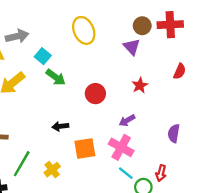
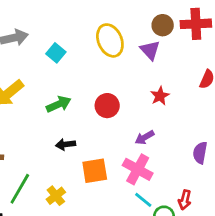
yellow ellipse: (84, 30) -> (110, 40), moved
cyan square: (43, 56) -> (56, 53), moved
green arrow: (56, 77) -> (59, 104), moved, turned -60

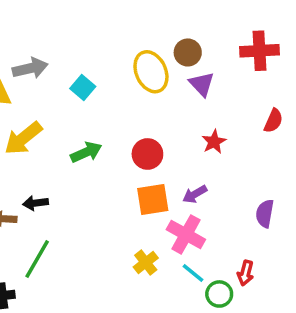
brown circle: (163, 25) -> (188, 52), moved
black arrow: (66, 144) -> (35, 203), moved
orange square: (95, 171) -> (153, 199), moved
yellow cross: (56, 196) -> (146, 262), moved

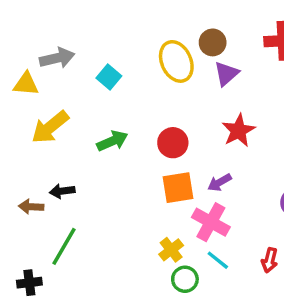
purple triangle: (202, 84) -> (226, 74), turned 32
red star: (214, 142) -> (239, 131), size x1.4
green circle: (219, 294) -> (185, 279), moved

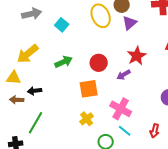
yellow triangle: (26, 84) -> (14, 78), moved
purple arrow: (219, 182) -> (124, 75), moved
orange square: (178, 188) -> (89, 89), moved
yellow cross: (171, 250) -> (87, 119), moved

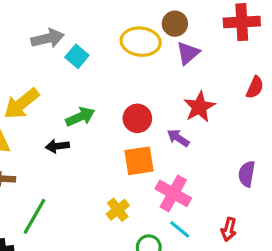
gray arrow: (32, 14) -> (48, 38), moved
yellow ellipse: (101, 16) -> (141, 42), turned -60
purple arrow: (124, 75) -> (178, 138), turned 64
orange square: (89, 89) -> (139, 161), moved
black arrow: (35, 91) -> (57, 146), moved

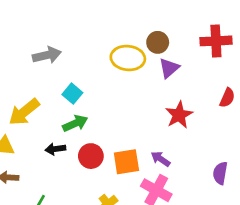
cyan square: (77, 56) -> (72, 94), moved
red circle: (137, 118) -> (91, 156), moved
purple arrow: (178, 138) -> (161, 159), moved

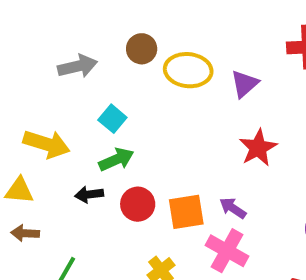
brown circle: (158, 42) -> (142, 49), moved
yellow arrow: (24, 112) -> (46, 144), turned -124

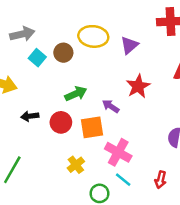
brown circle: (142, 49) -> (63, 53), moved
cyan square: (112, 119) -> (37, 58), moved
green arrow: (116, 159) -> (76, 94), moved
purple arrow: (233, 208) -> (111, 106), moved

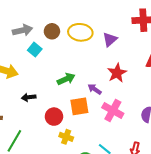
brown circle: (63, 53) -> (52, 31), moved
red circle: (61, 122) -> (54, 117), moved
pink cross: (118, 152) -> (113, 110), moved
yellow cross: (76, 165) -> (66, 137), turned -32

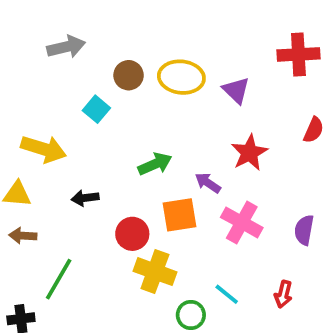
gray arrow: (23, 30) -> (66, 47), moved
purple triangle: (110, 39) -> (236, 90), turned -35
yellow cross: (66, 137) -> (155, 272), size x1.5

